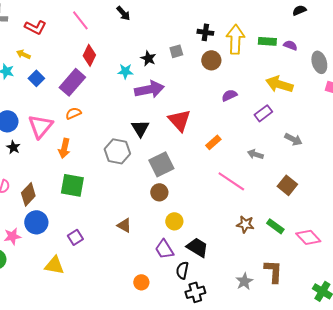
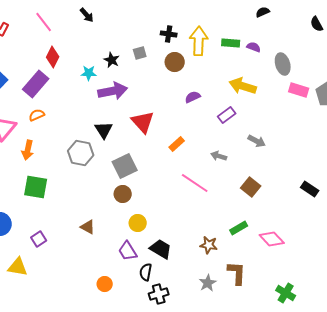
brown star: (245, 224) -> (209, 245), moved
green rectangle: (275, 226) -> (239, 228), turned -66

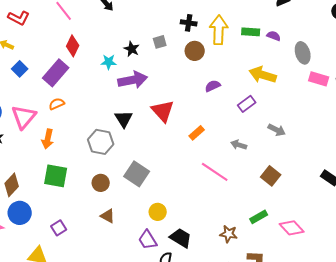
gray square: (125, 166) -> (137, 174), moved, turned -30
brown circle: (123, 194) -> (101, 183), moved

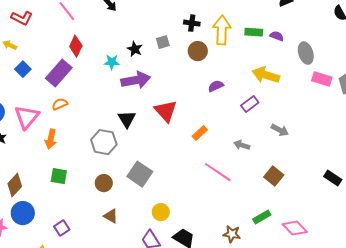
green square: (56, 176) -> (59, 176), size x0.7

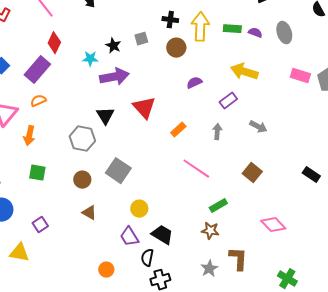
gray ellipse: (306, 53) -> (284, 33), moved
gray arrow: (242, 145) -> (217, 132), moved, turned 77
green rectangle: (262, 217) -> (218, 206), moved

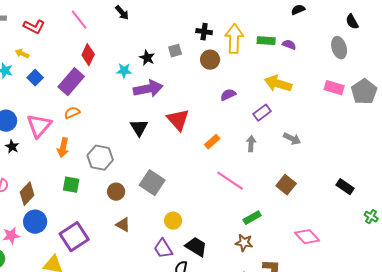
gray ellipse: (284, 33) -> (339, 48), moved
gray hexagon: (82, 139) -> (100, 158), moved
purple square: (40, 225) -> (74, 237), size x1.8

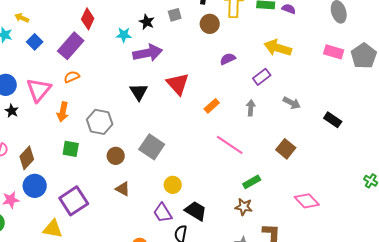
black rectangle: (345, 187) -> (333, 120), moved

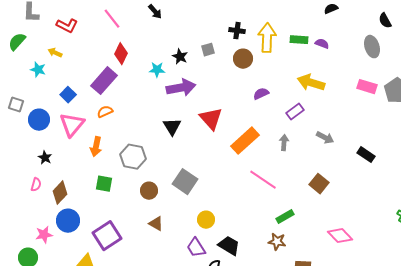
blue square: (35, 42) -> (68, 95), moved
orange rectangle: (212, 106) -> (245, 141), size x1.8
black star: (12, 111) -> (45, 158), moved

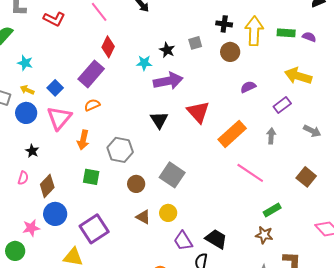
yellow arrow: (55, 53) -> (27, 90), moved
yellow circle: (206, 220) -> (168, 213), moved

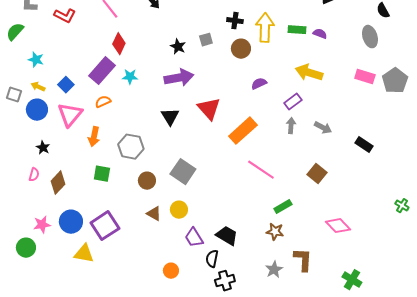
cyan star: (144, 63) -> (130, 77), moved
gray arrow: (271, 136) -> (291, 126), moved
blue circle: (55, 214) -> (71, 222), moved

